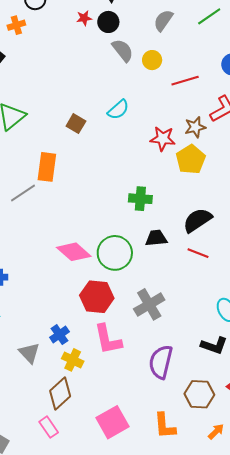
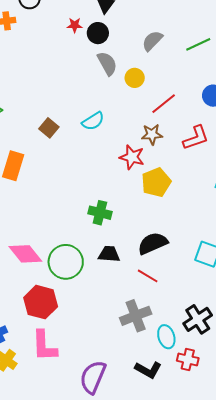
red line: (185, 81) -> (164, 104), turned -32
brown star: (195, 127) -> (152, 134), moved
gray cross: (149, 304) -> (136, 316), moved

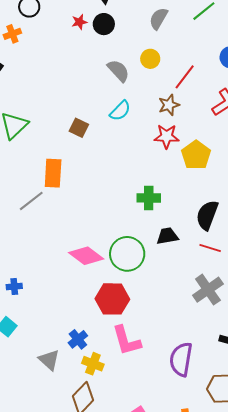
gray semicircle: (107, 63) -> (118, 71), moved
brown star: (152, 134) -> (169, 105), moved
black semicircle: (153, 243) -> (207, 215), turned -32

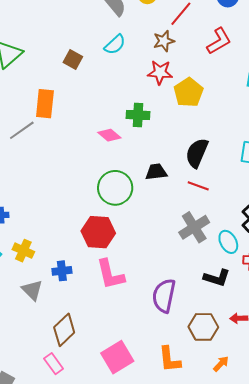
green cross: (149, 198) -> (138, 115), moved
pink diamond: (86, 256) -> (109, 135), moved, size x0.7
blue cross: (78, 339) -> (62, 271), turned 30
yellow cross: (93, 364) -> (23, 251), moved

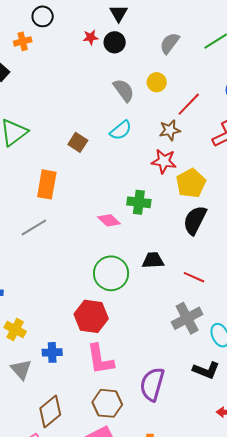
gray line: (22, 130) -> (34, 227), moved
black semicircle: (197, 153) -> (195, 220), moved
brown hexagon: (203, 327) -> (107, 403), moved

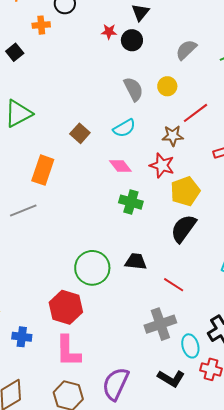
pink diamond: (109, 220) -> (120, 166), moved

